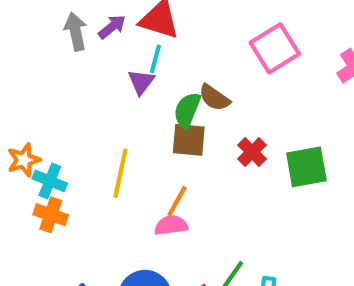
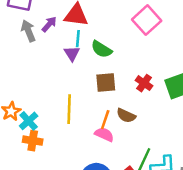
brown semicircle: (214, 98) -> (126, 116), moved
green semicircle: (187, 110) -> (101, 49), moved, turned -70
cyan cross: (50, 181) -> (29, 121), turned 36
pink semicircle: (171, 225) -> (104, 134), turned 42

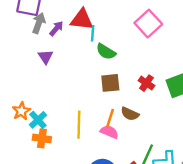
gray arrow: (28, 31) -> (39, 23), moved, turned 42
cyan line: (78, 39) -> (93, 33), moved
purple triangle: (72, 53) -> (45, 57), moved
yellow line: (69, 109) -> (79, 125), moved

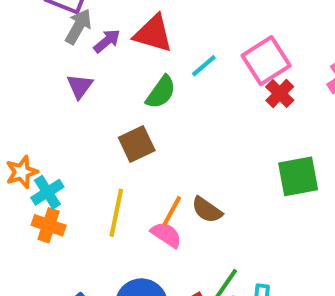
cyan line: (93, 33) -> (204, 66), moved, turned 35
green semicircle: (106, 52) -> (161, 92), moved, turned -96
brown square: (110, 83) -> (137, 144), moved, turned -30
red cross: (146, 83) -> (280, 94), moved

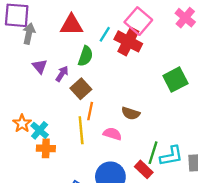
purple arrow: (107, 41) -> (62, 74), moved
red cross: (280, 94) -> (128, 41), moved, size x1.6
orange line: (172, 211) -> (90, 111), moved

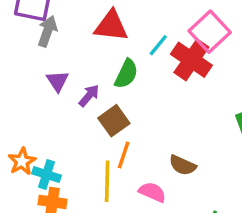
cyan cross: (40, 130) -> (46, 174), turned -30

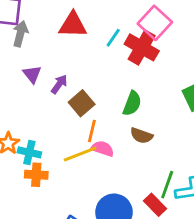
green semicircle: (126, 74) -> (132, 103), moved
yellow line: (107, 181) -> (80, 154), turned 72
pink semicircle: (152, 192) -> (103, 149), moved

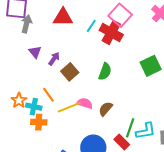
orange line: (92, 131) -> (48, 95), moved, turned -49
brown semicircle: (141, 136) -> (106, 109), moved, turned 112

